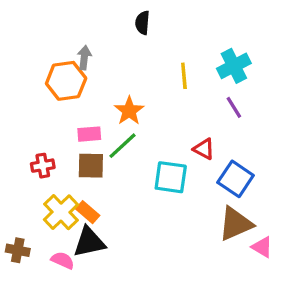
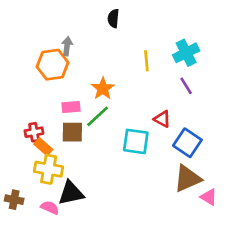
yellow cross: (61, 212) -> (49, 169), turned -36
orange rectangle: (88, 212) -> (43, 147), moved

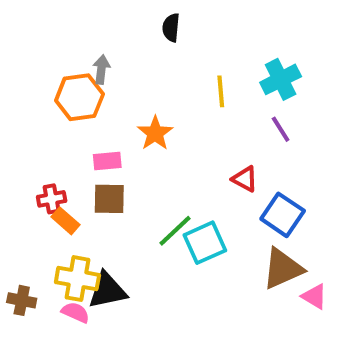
green line: (97, 116) -> (175, 231), moved
cyan square: (136, 141) -> (205, 243), moved, turned -32
yellow cross: (49, 169) -> (77, 279), moved

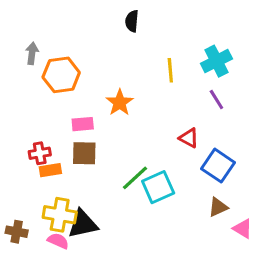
gray arrow: (101, 69) -> (32, 53), moved
orange rectangle: (65, 221) -> (50, 170), turned -50
brown triangle: (283, 269) -> (218, 207), size x0.6

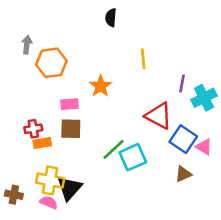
cyan cross: (216, 61) -> (204, 98), moved
purple line: (216, 99) -> (182, 83), turned 42
red triangle: (189, 138) -> (159, 116), size x1.6
black triangle: (83, 224) -> (69, 188), turned -36
pink triangle: (243, 229) -> (204, 147), moved

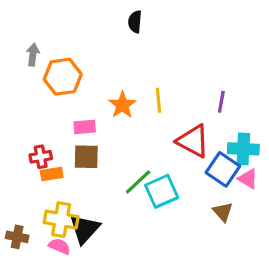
yellow line: (143, 59) -> (158, 100), moved
cyan cross: (204, 98) -> (243, 149), moved, turned 30
brown triangle: (183, 174) -> (223, 212), turned -48

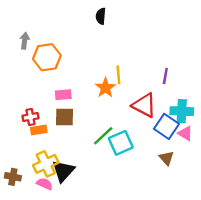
orange star: (122, 105) -> (106, 88), moved
yellow cross: (61, 220) -> (46, 164), turned -35

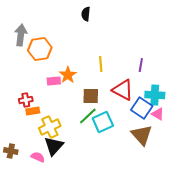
gray arrow: (25, 41) -> (21, 35), size x1.5
orange star: (106, 88) -> (68, 75), moved
brown square: (64, 117) -> (91, 96), moved
brown triangle: (166, 158) -> (142, 135), size x1.6
yellow cross: (46, 164) -> (50, 127), moved

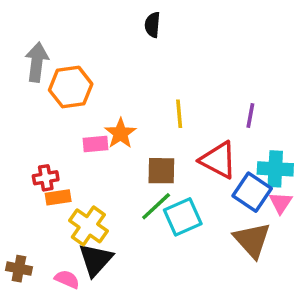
pink triangle: (158, 114) -> (281, 203), turned 32
yellow cross: (50, 127) -> (88, 226), turned -30

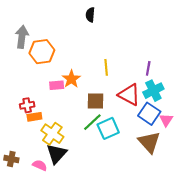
cyan cross: (275, 169) -> (153, 91), moved, turned -30

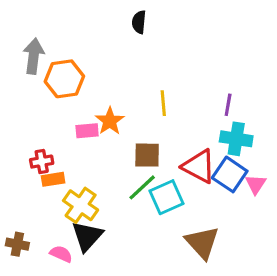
cyan cross: (153, 91) -> (236, 139), turned 36
red triangle: (129, 95) -> (199, 166), moved
brown triangle: (149, 142) -> (202, 243), moved

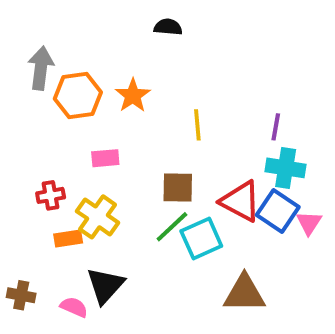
black semicircle: (139, 22) -> (168, 27), turned 90
orange star: (110, 121) -> (133, 96), moved
orange rectangle: (53, 179) -> (68, 238), moved
yellow cross: (81, 205) -> (98, 217), moved
brown triangle: (202, 243) -> (244, 293), turned -48

